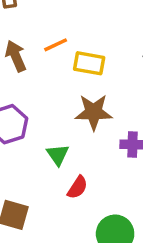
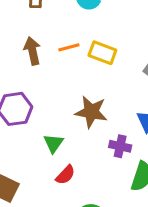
yellow rectangle: (89, 63) -> (102, 53), moved

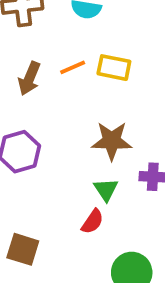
brown arrow: (32, 51) -> (29, 78), turned -136
green triangle: (53, 143) -> (106, 190), moved

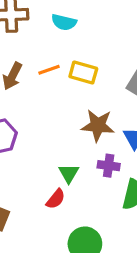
brown star: (112, 141) -> (98, 126), moved

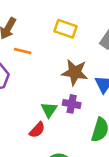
orange line: (49, 70) -> (23, 51), moved, turned 30
purple cross: (109, 166) -> (72, 104), moved

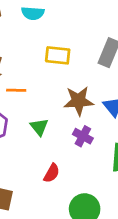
purple cross: (72, 104) -> (83, 136), turned 30
green triangle: (49, 110) -> (39, 127), moved

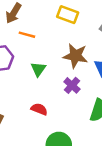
red semicircle: (52, 173) -> (39, 109), turned -112

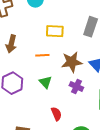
orange line: (27, 35) -> (42, 55), moved
red semicircle: (39, 109) -> (56, 114), turned 64

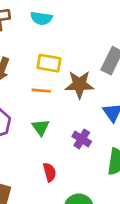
yellow rectangle: (55, 31) -> (49, 63), moved
brown star: (72, 62) -> (79, 84), moved

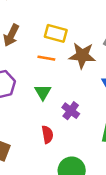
purple cross: (82, 139) -> (71, 111), moved

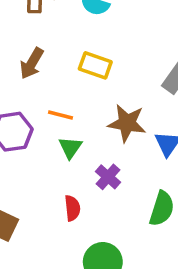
brown star: (82, 56) -> (127, 123), moved
orange line: (46, 58) -> (61, 115), moved

